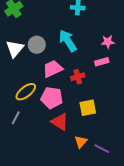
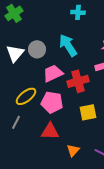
red cross: (78, 77) -> (78, 81), size x1.5
red triangle: (60, 122) -> (50, 131), moved, turned -30
orange triangle: (81, 142) -> (73, 150), moved

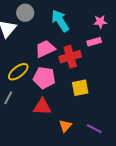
gray circle: (37, 49) -> (25, 13), moved

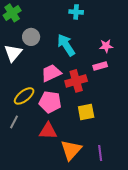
orange triangle: (65, 126) -> (71, 150), size x1.6
purple line: (94, 129) -> (100, 153), turned 56

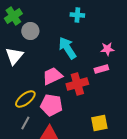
gray circle: (31, 37) -> (30, 31), moved
yellow square: (86, 112) -> (99, 123), moved
gray line: (14, 122) -> (25, 123), moved

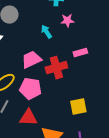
cyan arrow: (67, 48) -> (46, 32), size x0.6
pink star: (107, 49) -> (67, 21), moved

